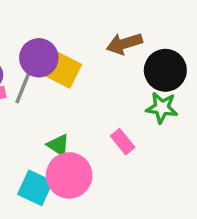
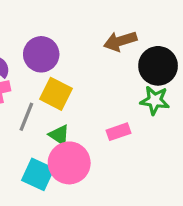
yellow square: (64, 70) -> (56, 94), moved
gray line: (23, 88) -> (26, 117), moved
pink rectangle: (123, 142) -> (119, 132), turned -70

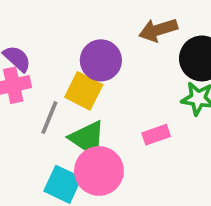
purple circle: (41, 54) -> (101, 60), moved
green triangle: (59, 135) -> (88, 139), size x1.5

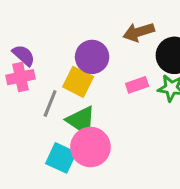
pink rectangle: (156, 135) -> (137, 85), moved

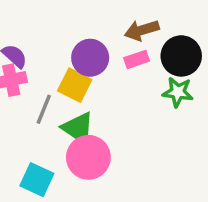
pink rectangle: (137, 85) -> (137, 59), moved
cyan square: (61, 158) -> (37, 180), moved

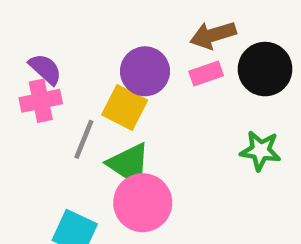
green star: (178, 92) -> (261, 151), moved

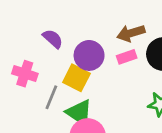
purple semicircle: (45, 69) -> (53, 39), moved
pink cross: (41, 101) -> (25, 74), turned 30

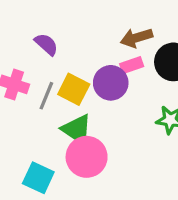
purple circle: (89, 55) -> (111, 83), moved
gray line: (51, 97) -> (46, 96), moved

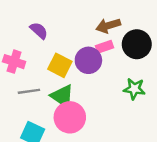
gray line: (46, 96) -> (29, 91), moved, turned 60

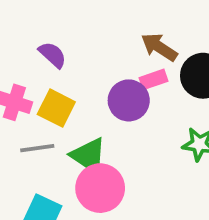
brown arrow: (108, 26) -> (159, 47), turned 50
yellow square: (60, 65) -> (56, 108), moved

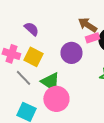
pink rectangle: (153, 79) -> (92, 38), moved
gray line: (37, 148) -> (23, 78), turned 54

